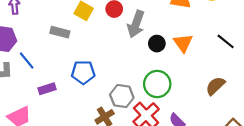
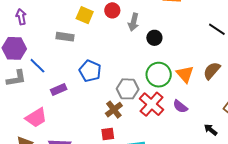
gray arrow: (136, 24) -> (134, 22), size x0.7
orange triangle: (183, 43) -> (185, 74), moved
blue pentagon: (83, 72) -> (90, 71), turned 30

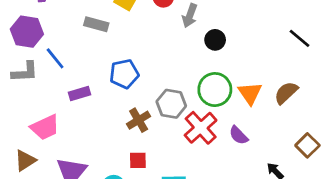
blue pentagon: (90, 71) -> (124, 74), turned 30
brown cross: (114, 110) -> (139, 120), moved

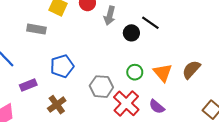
black line: (300, 38) -> (150, 23), moved
green circle: (215, 90) -> (135, 72), size x0.6
brown cross: (139, 120) -> (57, 105), moved

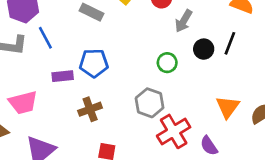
black line: (150, 23) -> (230, 43), turned 60
blue pentagon: (62, 66) -> (94, 63), moved
green circle: (135, 72) -> (167, 63), moved

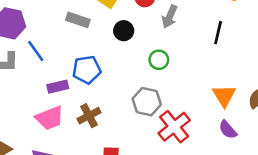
black circle: (204, 49) -> (124, 31), moved
pink trapezoid: (23, 103) -> (50, 118), moved
purple semicircle: (209, 146) -> (228, 130), moved

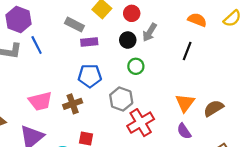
black circle: (124, 31) -> (128, 40), moved
blue pentagon: (87, 70) -> (90, 76), moved
purple rectangle: (58, 87) -> (89, 42), moved

